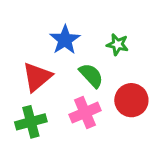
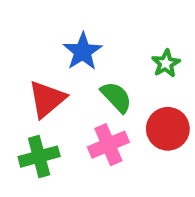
green star: (118, 44) -> (166, 63), moved, turned 30

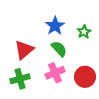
blue star: (83, 52) -> (55, 26), moved
red circle: (168, 129) -> (85, 77), moved

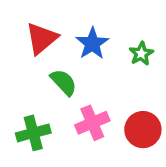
green semicircle: (59, 49) -> (64, 82), moved
red triangle: (24, 50) -> (42, 38), moved

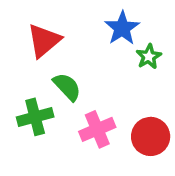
blue star: (92, 43) -> (122, 28), moved
green cross: (33, 133) -> (35, 117), moved

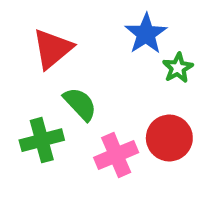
red circle: (151, 136) -> (169, 138), moved

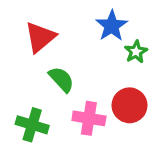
green cross: (42, 140) -> (32, 125), moved, turned 32
pink cross: (116, 155) -> (89, 118), turned 32

